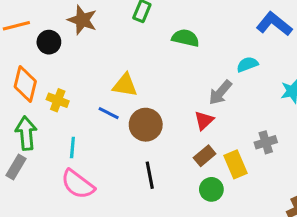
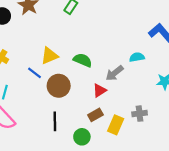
green semicircle: (185, 38) -> (83, 60), moved
yellow triangle: (125, 85) -> (49, 56), turned -42
yellow rectangle: (235, 164) -> (116, 125), turned 36
green circle: (211, 189) -> (82, 137), moved

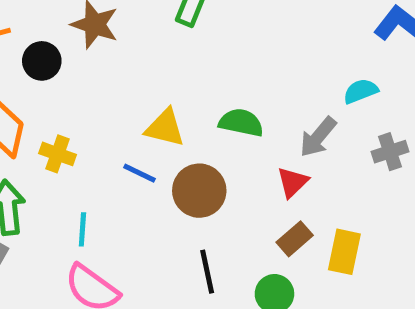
yellow triangle: (49, 56) -> (165, 128), turned 48
gray cross: (140, 114) -> (390, 152), moved

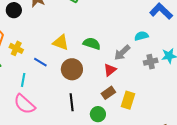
blue line: (140, 173) -> (40, 62), moved

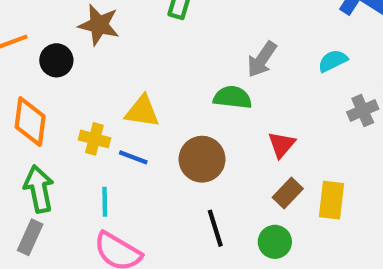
yellow triangle: (61, 42) -> (142, 111), moved
yellow cross: (16, 48) -> (94, 139), moved
gray arrow: (122, 53) -> (262, 59), moved

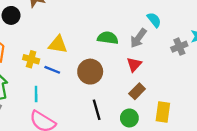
gray arrow: (262, 59) -> (138, 38), moved
cyan semicircle: (333, 61) -> (154, 20), moved, turned 77
yellow rectangle: (332, 200) -> (163, 112), moved

